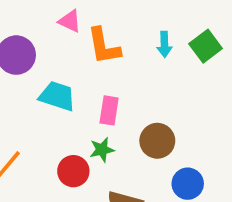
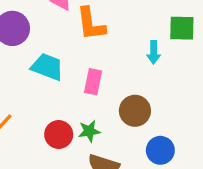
cyan arrow: (164, 44) -> (154, 52), moved
green square: (206, 46) -> (182, 28), turned 36
green star: (102, 150) -> (89, 131), moved

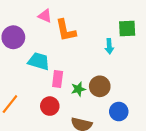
pink rectangle: (93, 82) -> (58, 79), moved
green star: (89, 131) -> (78, 89), moved

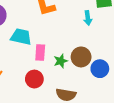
blue circle: (119, 112) -> (100, 69), moved

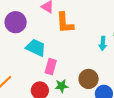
green star: (61, 61) -> (62, 86), moved

